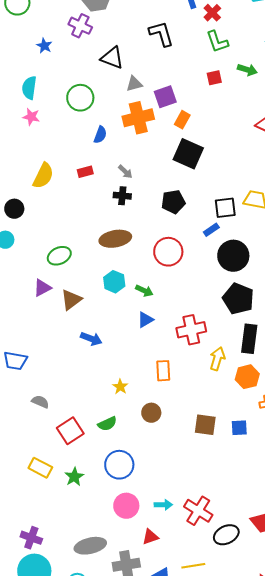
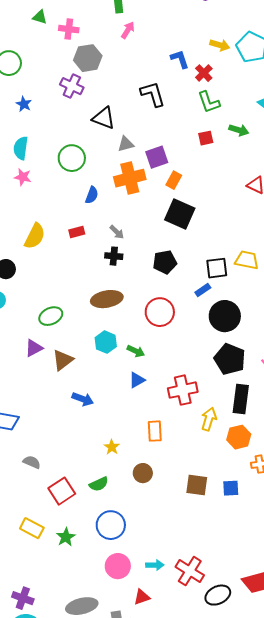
blue star: (44, 46) -> (24, 104), moved

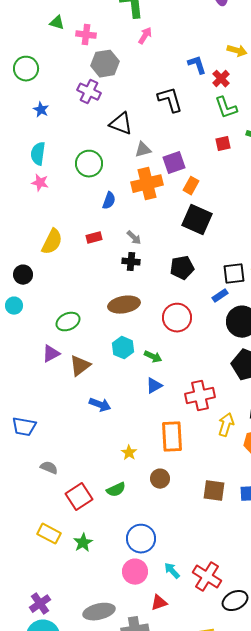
orange rectangle: (155, 431) -> (172, 437), size x1.4
blue circle: (111, 525) -> (141, 539), moved
cyan arrow: (155, 565) -> (172, 571), turned -132
purple cross: (23, 598) -> (40, 604), turned 35

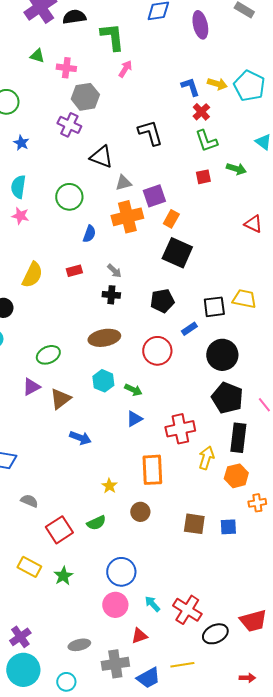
blue L-shape: (197, 65) -> (190, 87), moved
blue rectangle: (220, 296) -> (189, 329), moved
gray ellipse: (99, 612) -> (79, 645), size x0.7

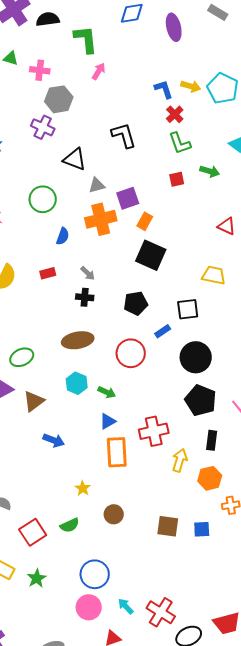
yellow trapezoid: (244, 299) -> (214, 275), moved
black rectangle: (238, 438) -> (212, 440), size x0.7
orange rectangle: (152, 470) -> (117, 452), moved

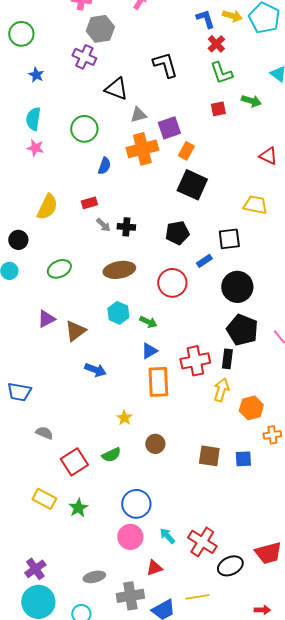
gray arrow: (88, 273) -> (103, 225), moved
green ellipse: (22, 357) -> (59, 269), moved
black rectangle: (212, 440) -> (227, 359), moved

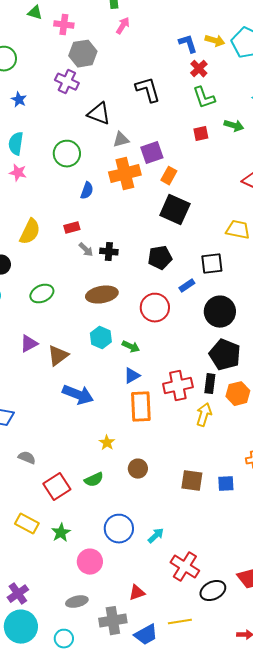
blue arrow: (95, 370) -> (78, 395), size x1.4
orange hexagon: (251, 408) -> (238, 394), moved
cyan arrow: (167, 536) -> (156, 536), moved, turned 90
pink circle: (130, 537) -> (90, 562), moved

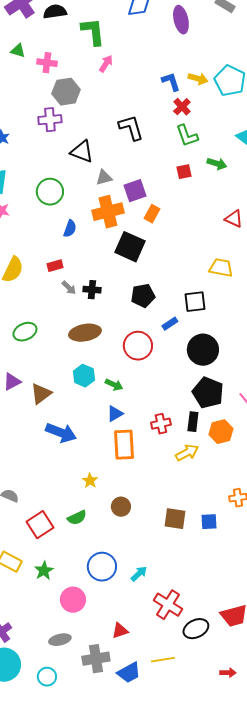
purple cross: (67, 82) -> (50, 120), turned -30
black square: (175, 210) -> (130, 247), moved
red cross: (178, 386) -> (161, 424), size x0.7
yellow arrow: (204, 415) -> (187, 453), turned 45

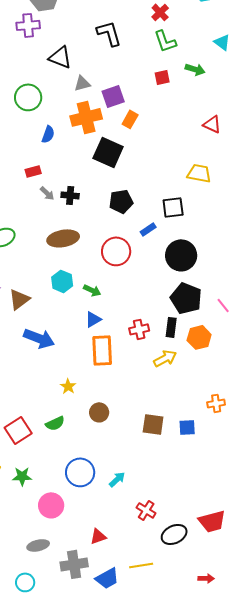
green star: (44, 571) -> (22, 476), turned 30
red cross: (168, 605) -> (146, 510), size x0.7

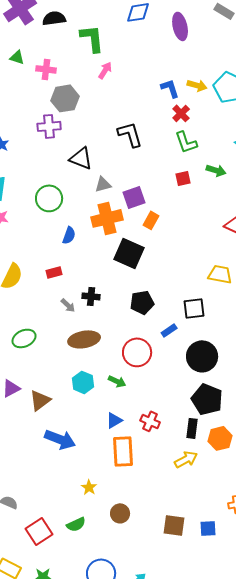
gray arrow: (47, 193) -> (68, 305), moved
green arrow: (92, 290) -> (117, 381), moved
red cross: (139, 329) -> (150, 421), moved, turned 36

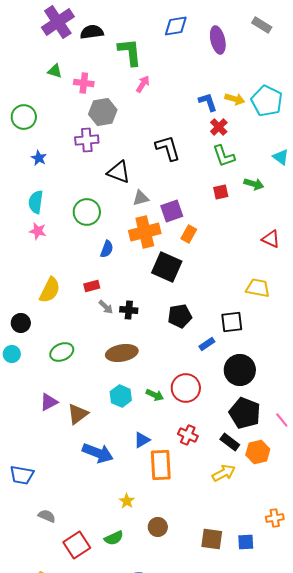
gray arrow: (68, 305) -> (106, 307), moved
red circle: (137, 352) -> (186, 388), moved
blue triangle: (114, 420) -> (142, 440), moved
black rectangle: (192, 428) -> (230, 442), turned -60

